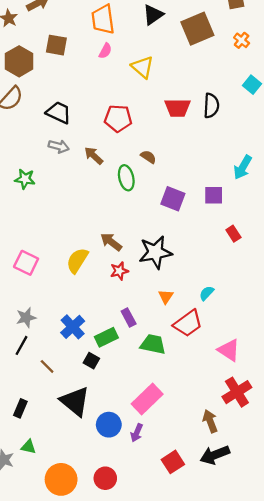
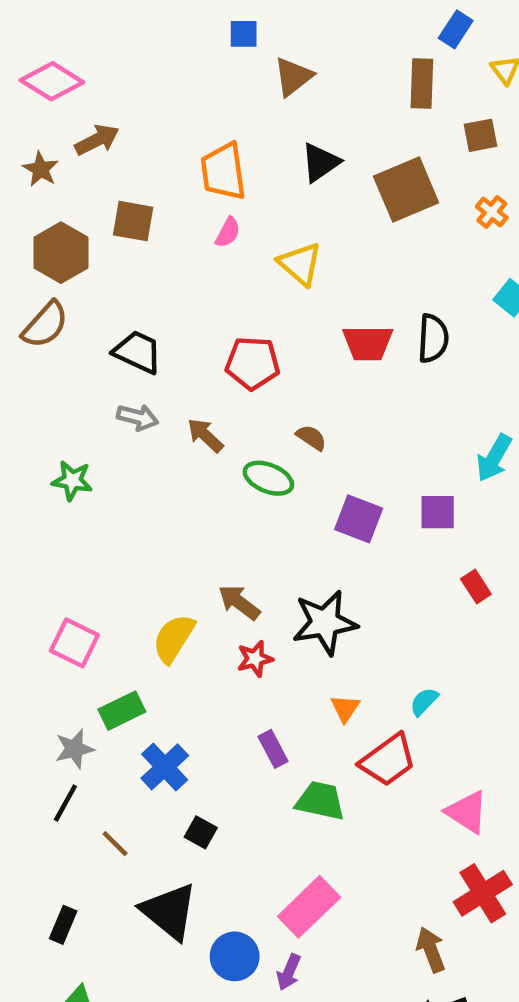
green ellipse: (126, 178) -> (268, 478), turned -55
green rectangle: (106, 337) -> (122, 711), moved

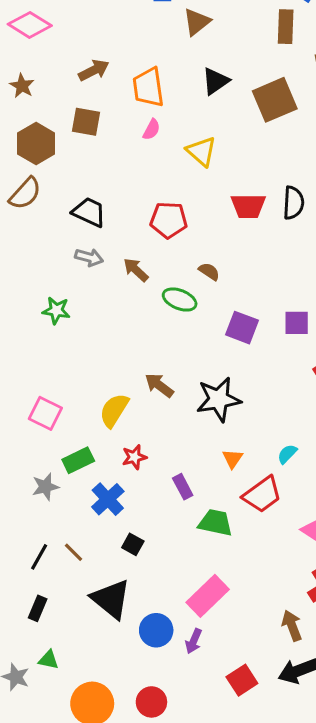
brown arrow: (97, 140) -> (94, 70), moved
green star: (72, 480) -> (56, 310), moved
red star: (255, 659) -> (134, 457), moved
black line: (65, 803) -> (39, 557), moved

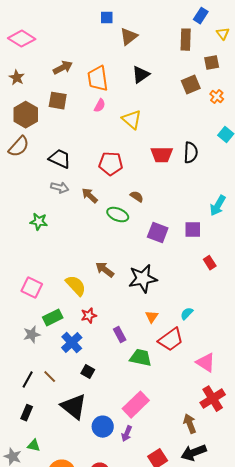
brown square: (275, 100) -> (191, 85), moved, size x0.7
yellow semicircle: (114, 410) -> (76, 286), turned 105

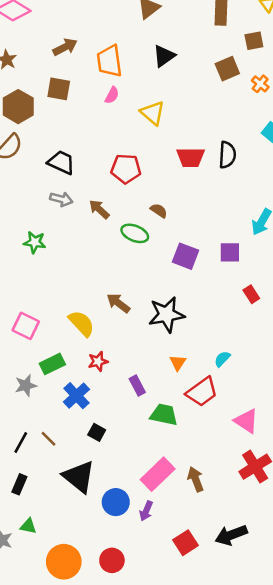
brown arrow: (190, 424) -> (196, 479), moved

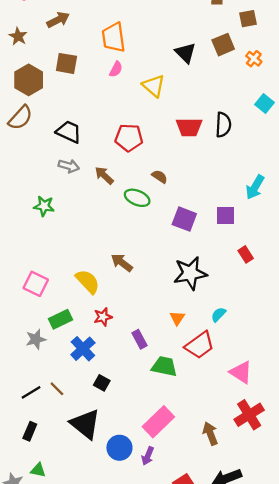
brown arrow: (65, 47) -> (58, 20), moved
black triangle: (164, 56) -> (185, 53), moved, turned -40
black star: (166, 314) -> (190, 273), moved
black line: (21, 443) -> (31, 392), turned 30
brown arrow: (196, 479) -> (210, 434), moved

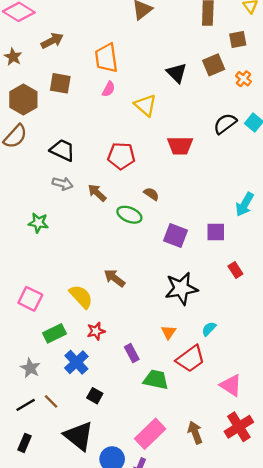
black semicircle: (223, 125) -> (225, 124), moved, turned -130
gray star: (36, 339) -> (30, 368), moved, turned -30
brown arrow: (210, 434) -> (195, 433), moved

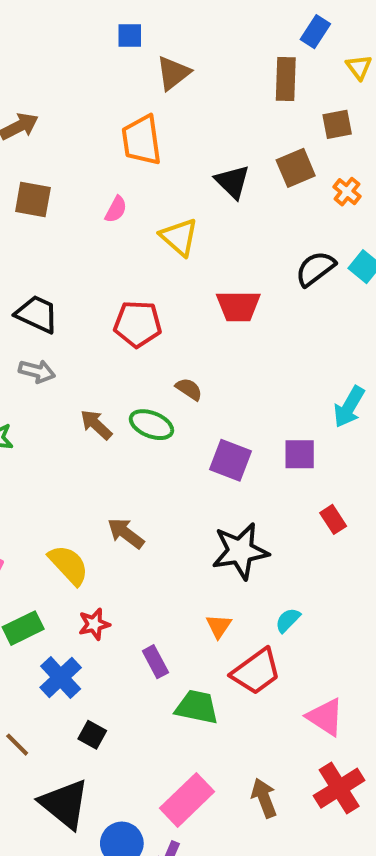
orange trapezoid: (106, 58) -> (142, 140), moved
brown arrow: (97, 193) -> (96, 425), moved

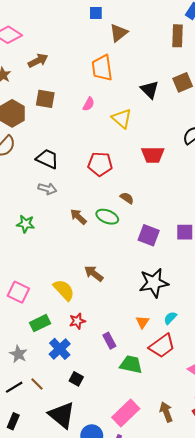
cyan semicircle: (288, 620) -> (170, 318), moved

